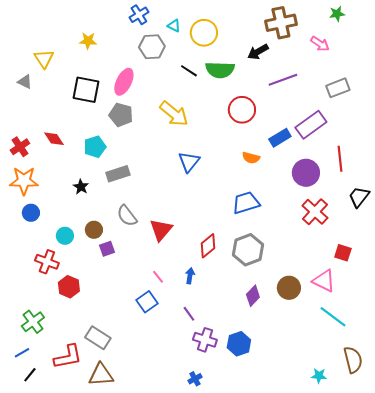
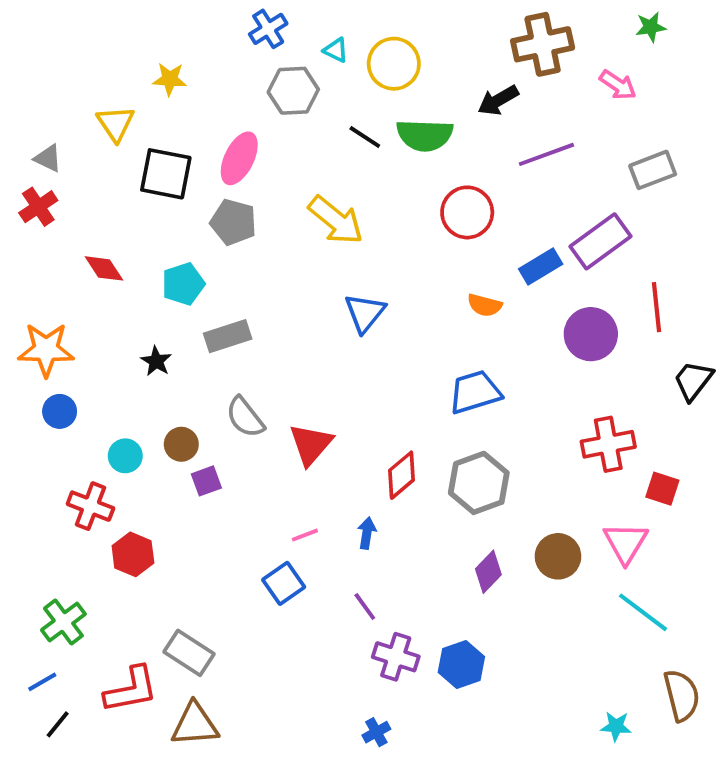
yellow triangle: (44, 59) -> (116, 124), moved
red cross: (20, 147) -> (38, 207), moved
red cross: (315, 212) -> (608, 444), moved, turned 36
pink line: (158, 277) -> (305, 535), turned -72
pink triangle: (324, 281) -> (626, 543), turned 35

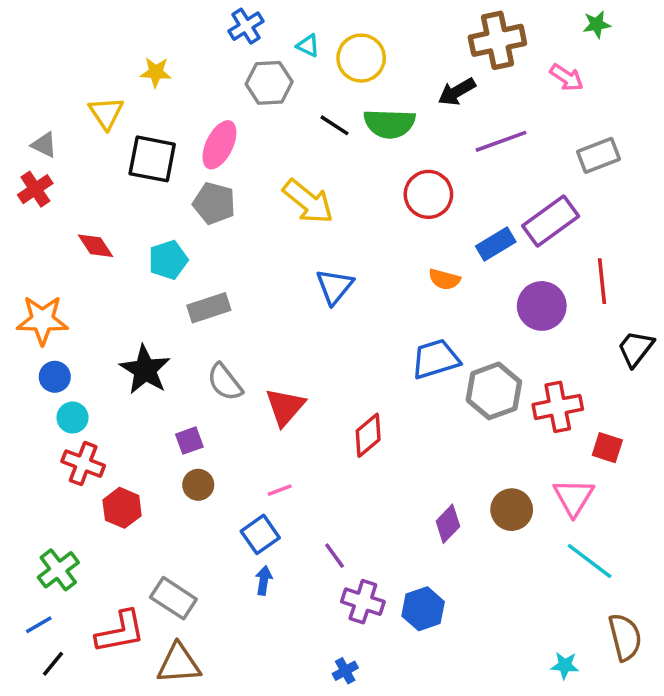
black star: (156, 361) -> (145, 370), moved, size x1.8
brown circle: (181, 444) -> (198, 485), moved
cyan circle: (125, 456) -> (72, 418), moved
gray hexagon: (479, 483) -> (494, 391), moved
blue arrow: (367, 533) -> (264, 580), moved

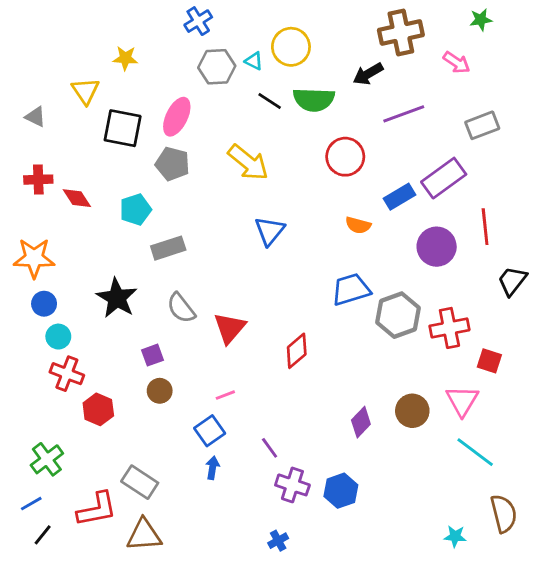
cyan triangle: (308, 46) -> (254, 61), moved
red cross: (35, 189) -> (38, 180), moved, turned 32

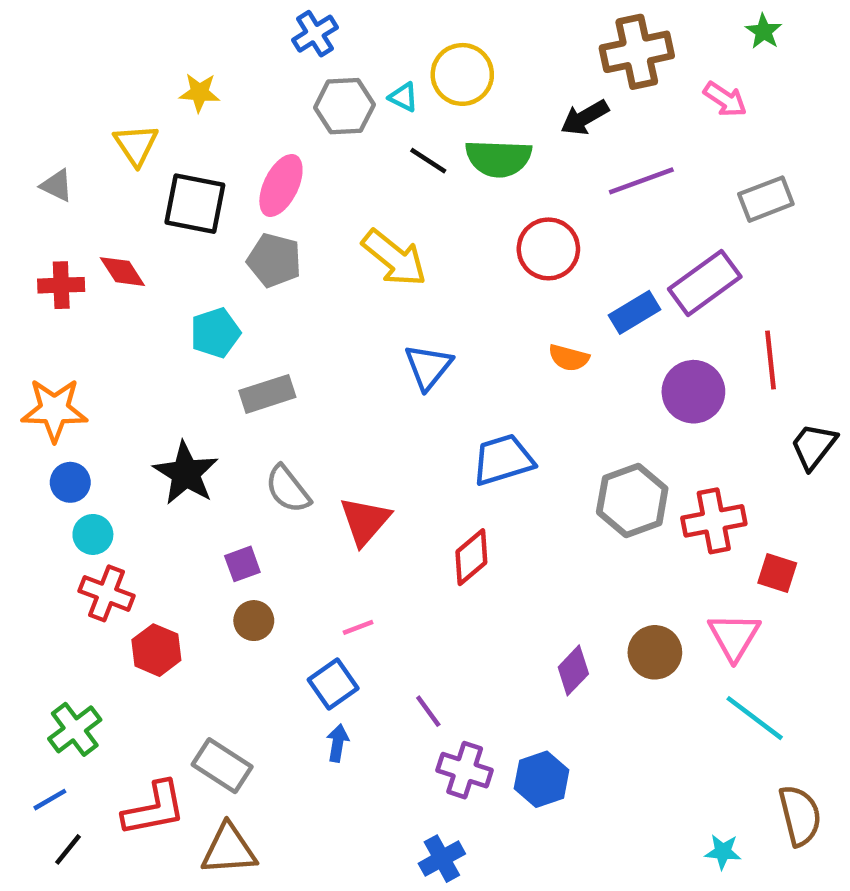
green star: (481, 20) -> (764, 31), turned -30
red diamond: (77, 198) -> (122, 272), moved
blue trapezoid: (351, 289) -> (503, 460), moved
blue cross: (278, 541) -> (442, 859), size x1.4

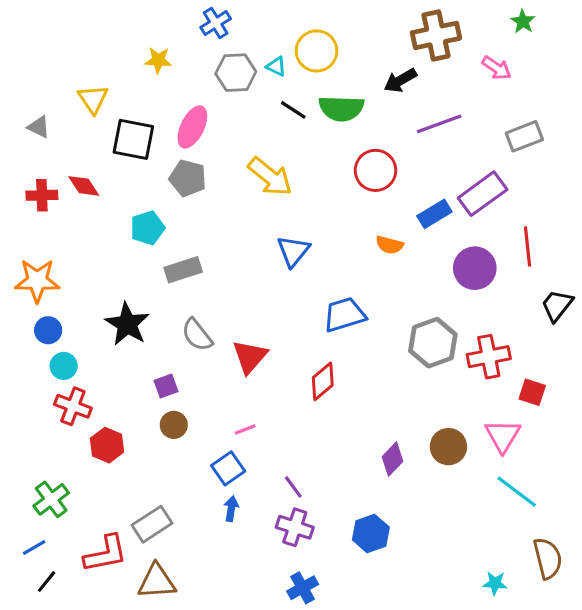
yellow star: (199, 93) -> (158, 60), moved
gray rectangle: (222, 766) -> (152, 524), turned -66
purple cross: (465, 770) -> (295, 527), moved

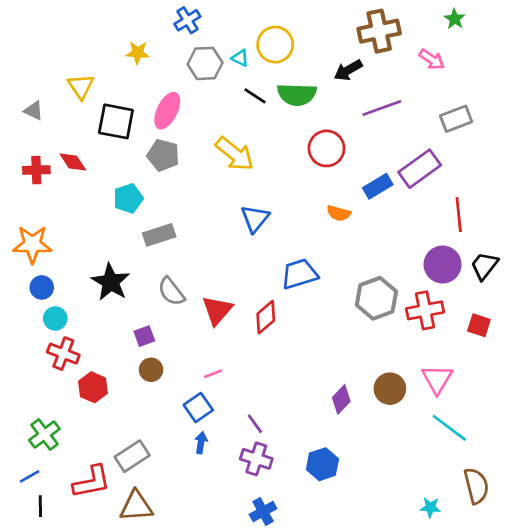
purple circle: (475, 268) -> (443, 265), moved
red diamond: (323, 381) -> (266, 317), moved
red square: (532, 392) -> (479, 325), moved
black line: (47, 582) -> (40, 506), turned -40

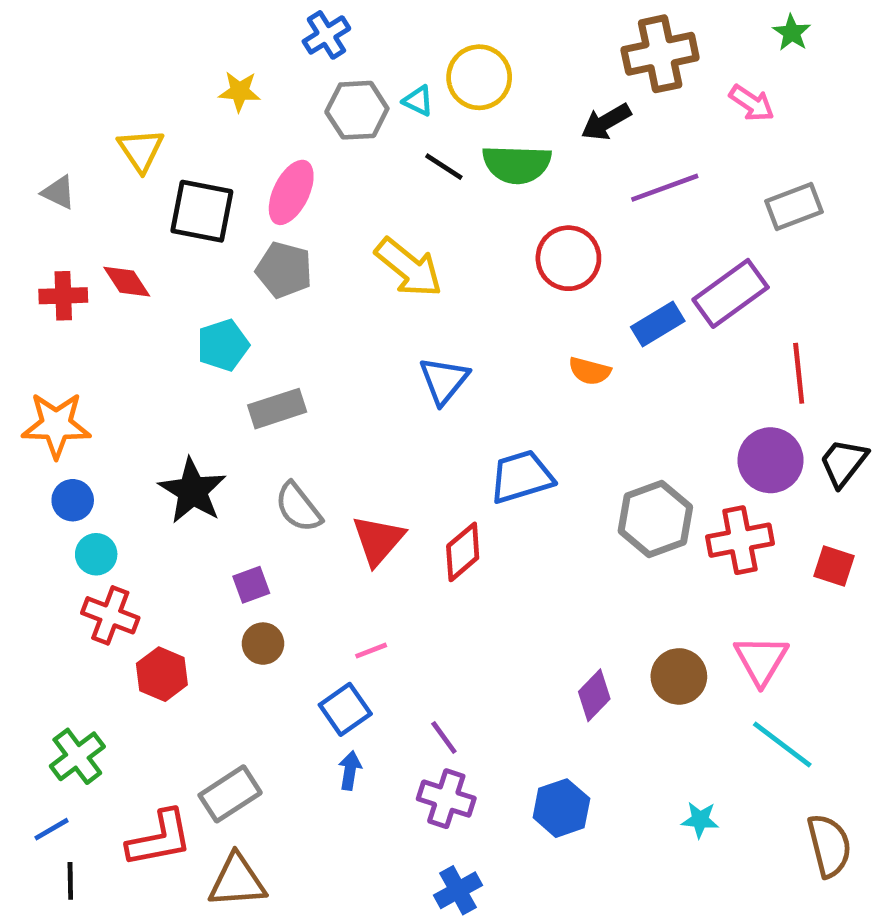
cyan star: (430, 507) -> (700, 820), moved

